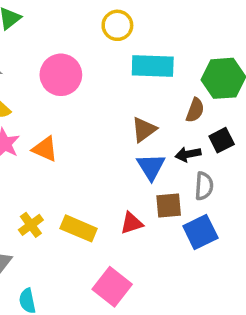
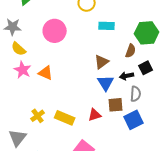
cyan rectangle: (153, 66) -> (107, 26), size x0.7

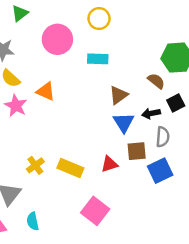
cyan rectangle: (107, 26) -> (98, 59), moved
pink circle: (55, 31) -> (57, 39), moved
brown semicircle: (131, 51) -> (156, 81), turned -72
orange triangle: (46, 73) -> (46, 91), moved

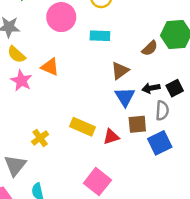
brown semicircle: (156, 81) -> (150, 48), moved, turned 98
black square: (176, 103) -> (175, 88), moved
yellow rectangle: (70, 168) -> (82, 127), moved

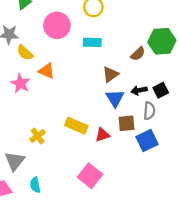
yellow semicircle: (16, 54) -> (25, 53), moved

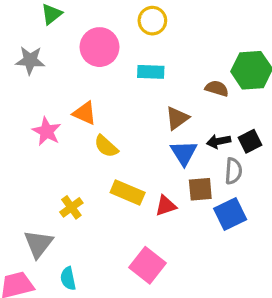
yellow semicircle: (25, 53) -> (106, 146), moved
brown semicircle: (138, 54) -> (217, 88), turned -119

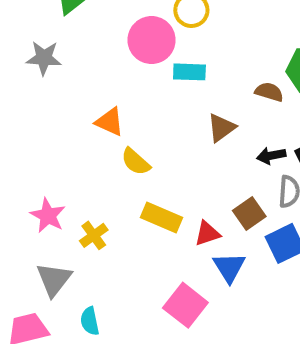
pink circle: (100, 47) -> (152, 40), moved
pink star: (47, 131) -> (48, 215), moved
blue triangle: (184, 153) -> (229, 267), moved
brown square: (200, 189) -> (249, 213), turned -30

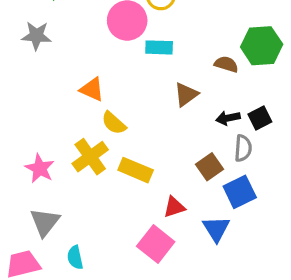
red triangle: (207, 233) -> (174, 207), moved
yellow cross: (94, 235) -> (90, 157), moved, size x1.5
blue triangle: (229, 267) -> (216, 229), moved

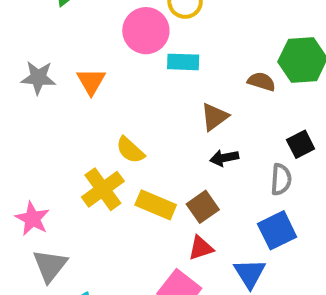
gray star: (36, 36) -> (38, 78), moved
orange triangle: (92, 89) -> (91, 82), moved, turned 36
black arrow: (228, 118) -> (224, 158), moved
brown square: (209, 167) -> (203, 207), moved
pink star: (40, 168) -> (32, 219), moved

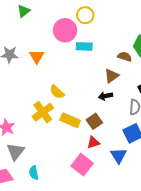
brown triangle: (214, 117) -> (112, 76), moved

